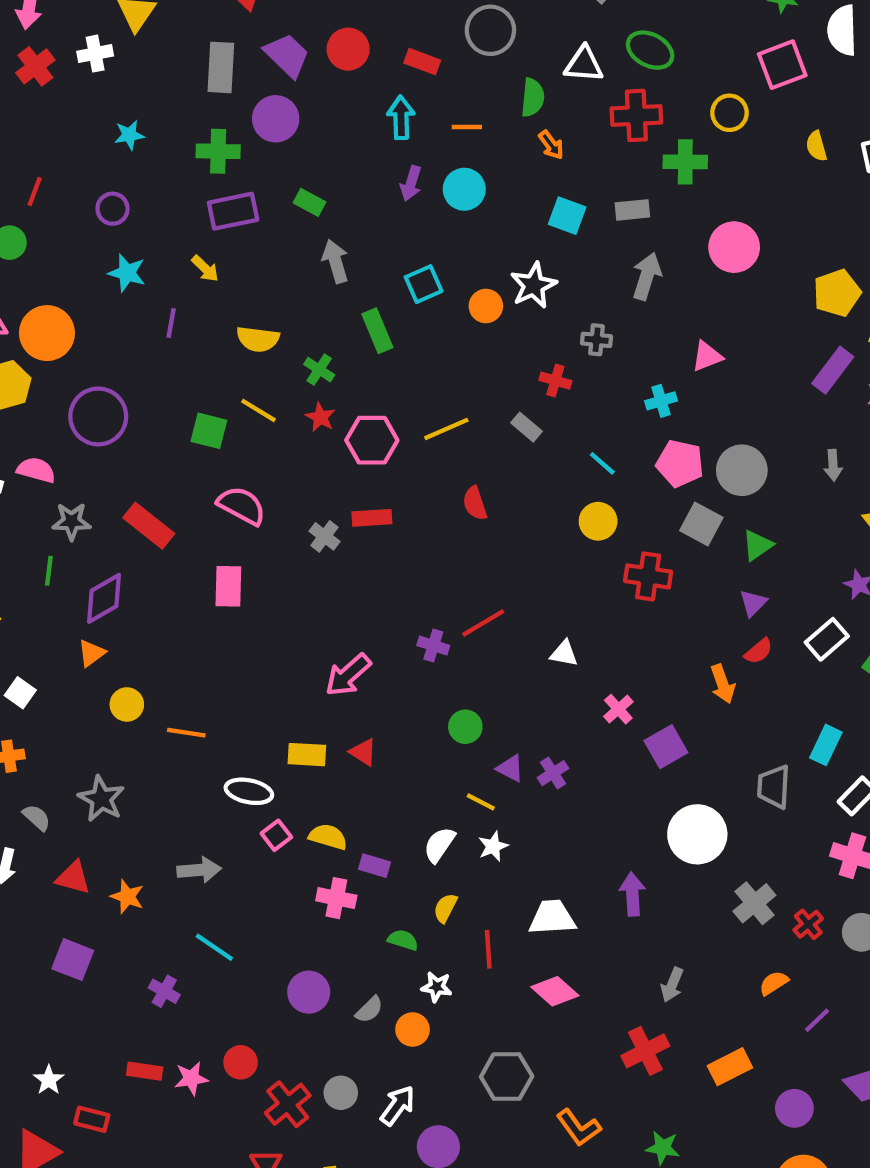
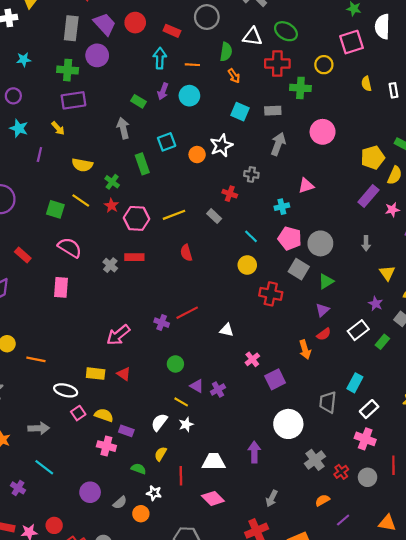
green rectangle: (310, 202) -> (138, 101), moved
red rectangle: (149, 526) -> (23, 255), size x0.7

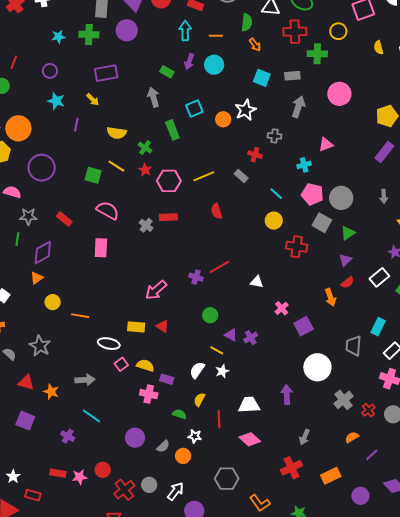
green cross: (68, 70) -> (89, 35), moved

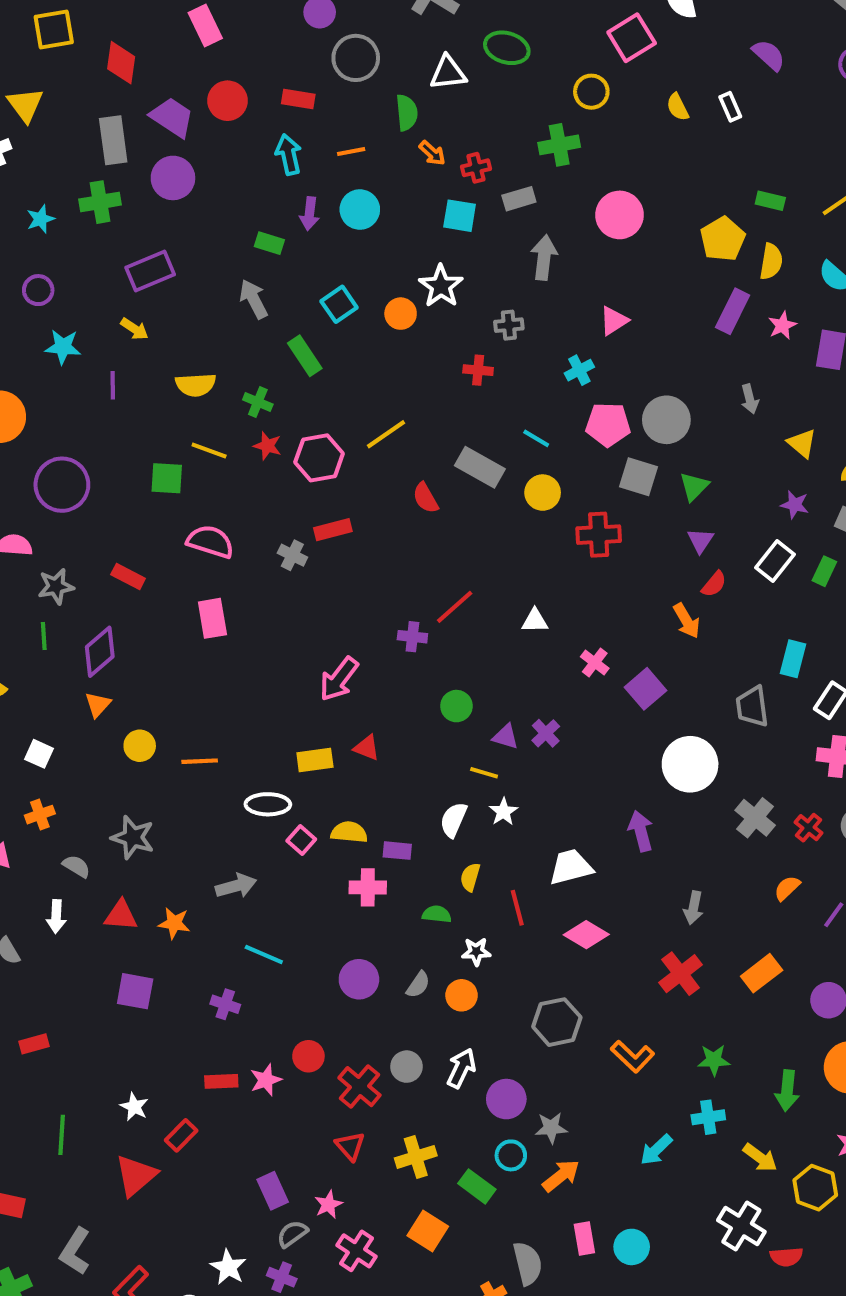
red cross: (295, 32) -> (476, 168), moved, size x0.6
gray rectangle: (241, 176) -> (480, 467), moved, size x1.6
red rectangle: (33, 495) -> (181, 1135), turned -49

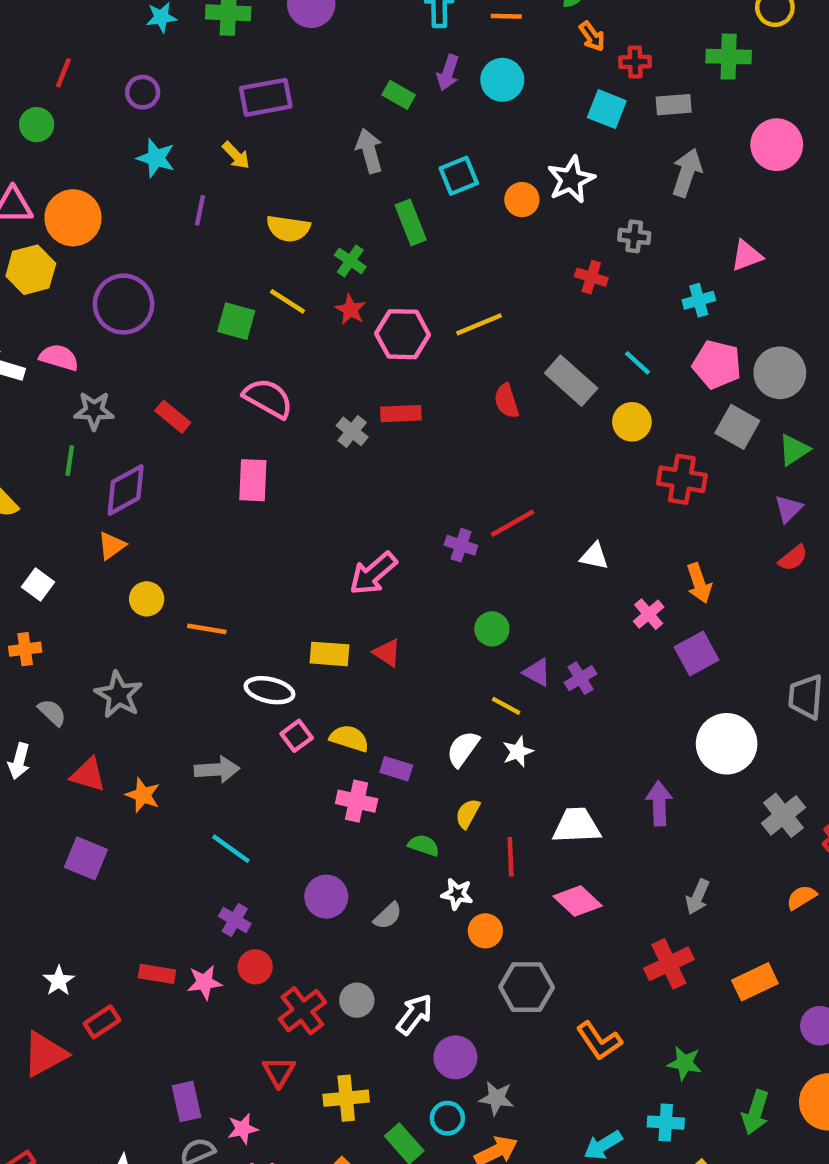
orange arrow: (687, 621) -> (699, 583), moved
orange circle: (462, 995) -> (485, 931), moved
purple cross: (225, 1004) -> (235, 920), moved

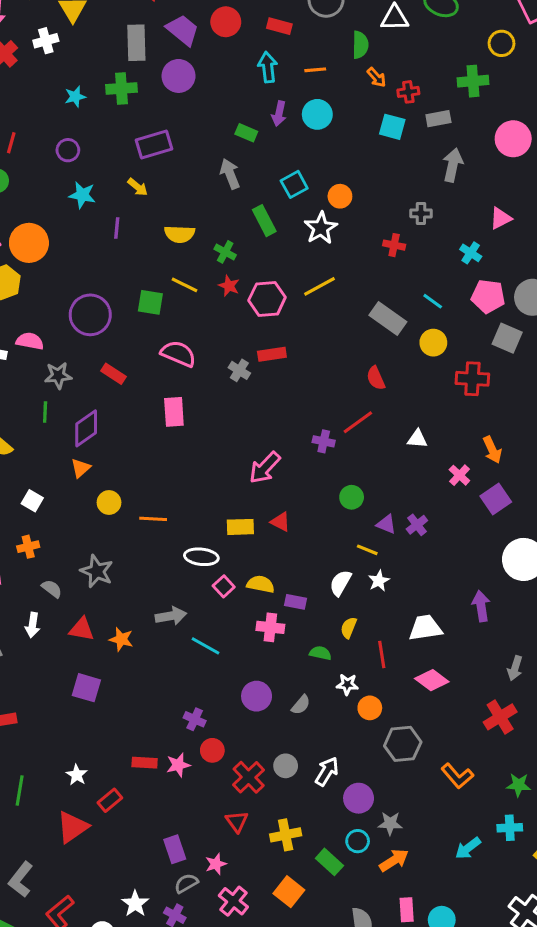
white star: (571, 179) -> (321, 228), moved
cyan cross: (699, 300) -> (471, 253), turned -35
purple circle: (124, 304) -> (90, 315), moved
red semicircle: (506, 401) -> (376, 378), moved
cyan line: (231, 849) -> (205, 646), moved

